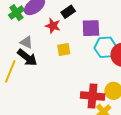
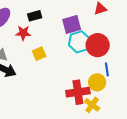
black rectangle: (68, 12) -> (35, 16), turned 32
purple square: (91, 28) -> (72, 24), moved

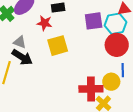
cyan hexagon: (79, 42) -> (116, 24), moved
yellow square: (39, 54) -> (58, 46), size x1.5

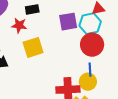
blue line: (123, 70) -> (90, 70), moved

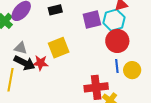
red star: (19, 25) -> (41, 63), moved
yellow circle: (88, 82) -> (132, 70), moved

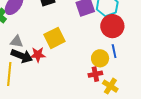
yellow circle: (132, 70) -> (100, 58), moved
red cross: (96, 87) -> (95, 74), size x0.6

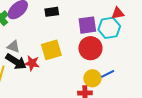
red circle: (112, 26) -> (90, 48), moved
blue line: (114, 51) -> (108, 74), turned 64

